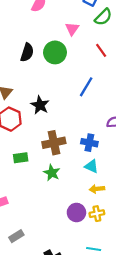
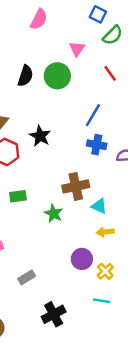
brown cross: (54, 143) -> (76, 186), moved
blue cross: (89, 143) -> (97, 145), moved
yellow cross: (97, 214) -> (105, 271), moved, turned -32
gray rectangle: (16, 236) -> (27, 277), moved

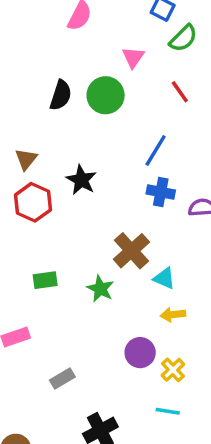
brown cross: (76, 186) -> (131, 251), turned -30
green rectangle: (18, 196) -> (45, 280), moved

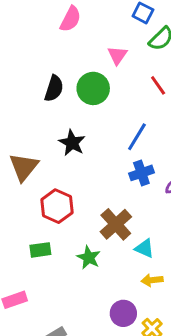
brown triangle: (26, 159) -> (24, 167), moved, size x1.5
black star: (81, 180) -> (72, 143), moved
blue cross: (161, 192) -> (141, 173), turned -30
red hexagon: (33, 202) -> (57, 206), moved

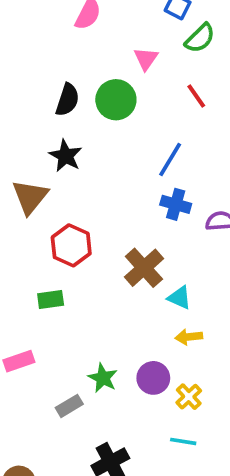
black star: (72, 143) -> (66, 156), moved
blue cross: (141, 173) -> (176, 204), turned 35
green star: (89, 258) -> (103, 378), moved

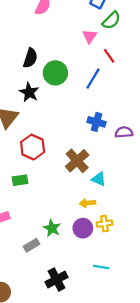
pink triangle: (146, 59) -> (90, 36), moved
green circle: (116, 100) -> (55, 73), moved
blue line: (170, 159) -> (93, 79), moved
yellow arrow: (189, 337) -> (87, 203), moved
yellow cross: (189, 397) -> (104, 224), moved, turned 35

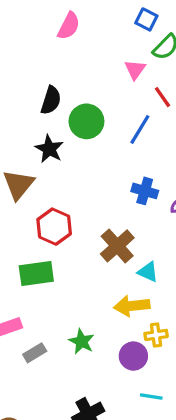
green rectangle: (20, 180) -> (36, 273), size x1.5
yellow arrow: (87, 203) -> (132, 306), size x1.5
purple circle: (83, 228) -> (133, 356), moved
gray rectangle: (31, 245) -> (35, 353), moved

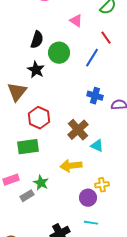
pink triangle: (135, 70) -> (76, 21), moved, turned -32
yellow arrow: (132, 306) -> (71, 166), moved
green star: (82, 341) -> (41, 183), moved
cyan line: (151, 396) -> (91, 223), moved

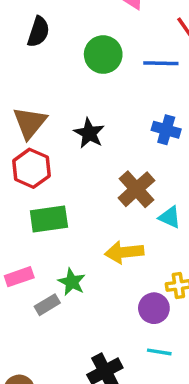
black semicircle: (37, 40) -> (38, 32), moved
blue line: (92, 58) -> (161, 63), turned 60
black star: (36, 70) -> (89, 133), moved
red hexagon: (39, 118) -> (31, 168), moved

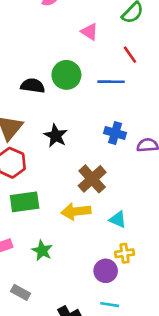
black semicircle: (38, 32) -> (33, 86), moved, turned -100
cyan triangle: (170, 217) -> (118, 219), moved
yellow arrow: (124, 252) -> (76, 211), moved
gray rectangle: (47, 305) -> (20, 292), moved, turned 60

